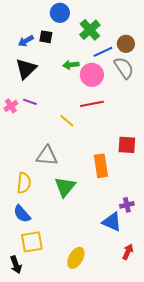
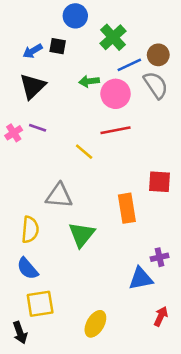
blue triangle: (112, 222) -> (141, 279), turned -35

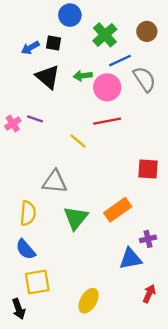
brown circle: (158, 55) -> (147, 31), moved
black triangle: (33, 86) -> (48, 77), moved, turned -36
orange rectangle: (127, 208) -> (118, 210), moved, turned 64

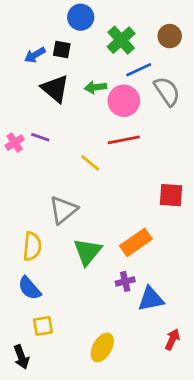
gray triangle: (55, 182) -> (63, 210), turned -44
purple cross: (148, 239) -> (125, 281), moved
yellow square: (37, 282) -> (43, 326), size x0.7

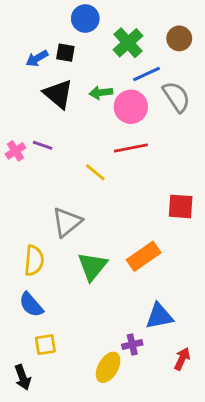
purple cross: (125, 281) -> (132, 345), moved

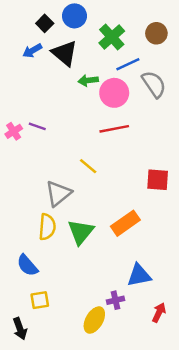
black square: (65, 53) -> (45, 23), moved, turned 35
black triangle: (58, 94) -> (65, 53), moved
yellow line: (95, 172) -> (88, 166), moved
yellow semicircle: (34, 261) -> (47, 227), moved

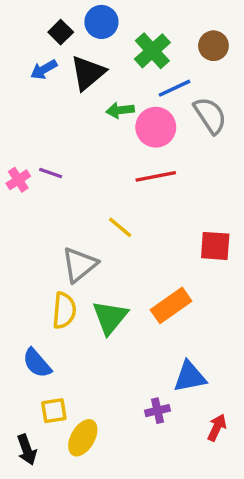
black triangle: (65, 53) -> (88, 73), turned 40
yellow ellipse: (94, 320) -> (83, 438), moved

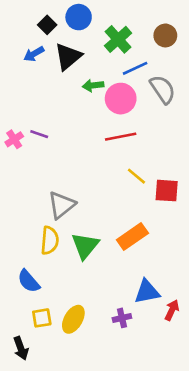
yellow line: (120, 227) -> (136, 176), moved
red arrow: (217, 428) -> (172, 310), moved
yellow ellipse: (83, 438) -> (73, 319), moved

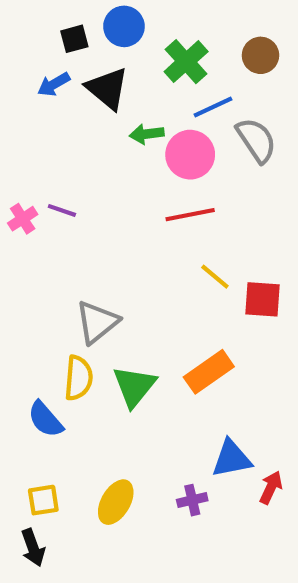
black square: (47, 25) -> (74, 39), turned 30
black triangle: (68, 57) -> (107, 88), turned -40
blue semicircle: (29, 281) -> (45, 419), moved
yellow square: (42, 318) -> (43, 500), moved

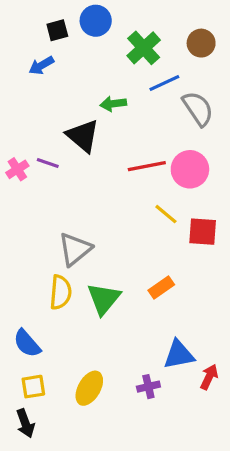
black triangle: (107, 88) -> (83, 136), moved
pink circle: (190, 155) -> (190, 169), moved
orange rectangle: (209, 372) -> (161, 288), size x0.7
blue semicircle: (45, 419) -> (27, 343), moved

